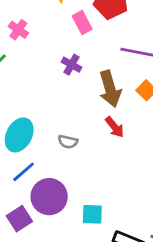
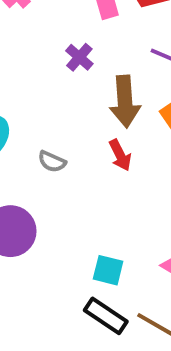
cyan square: (92, 214) -> (108, 270), moved

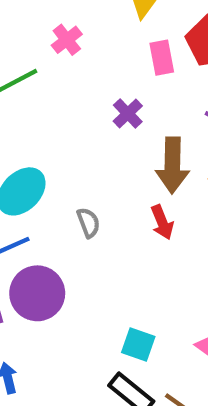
gray semicircle: (52, 162) -> (88, 223), turned -140

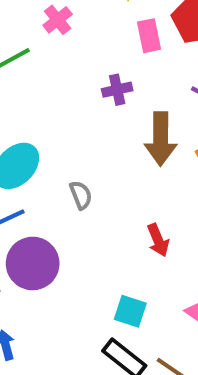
purple cross: (128, 113) -> (117, 90), turned 32
red arrow: (162, 222) -> (158, 240), moved

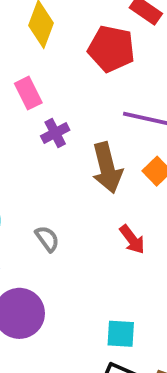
pink rectangle: (149, 36) -> (28, 93), moved
red arrow: (158, 240) -> (132, 239), moved

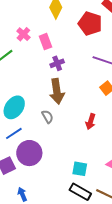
brown arrow: (107, 168) -> (57, 91), moved
red arrow: (132, 239) -> (91, 122), turned 49

